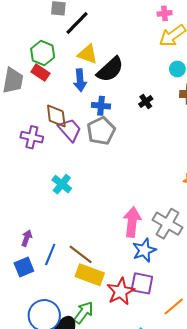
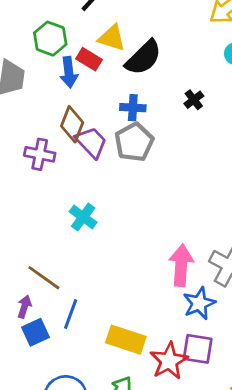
red rectangle: (40, 73) -> (89, 59), moved
blue arrow: (80, 80) -> (69, 72), moved
brown diamond: (56, 116) -> (72, 124), turned 30
purple arrow: (27, 238) -> (24, 307), moved
brown line: (81, 254) -> (44, 278), moved

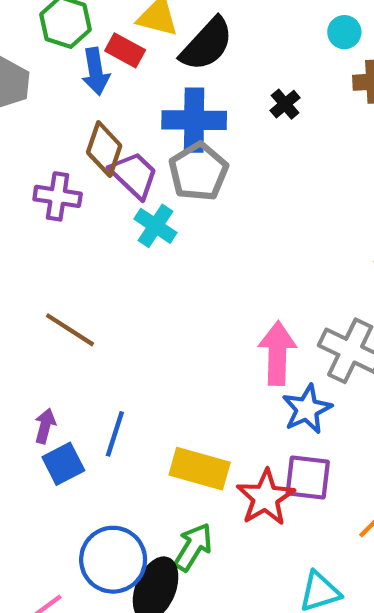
blue cross: (133, 108) -> (194, 120), size x1.6
cyan cross: (83, 217) -> (155, 226), moved
brown line: (44, 278) -> (70, 330), moved

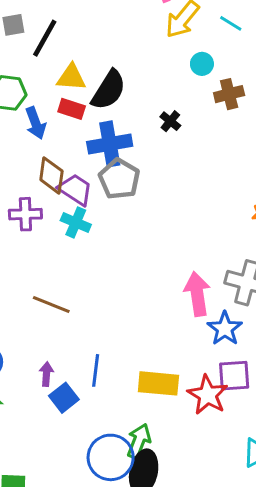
red rectangle: (125, 50) -> (72, 109), moved
cyan cross: (155, 226) -> (76, 222), moved
green arrow: (193, 547) -> (139, 441), moved

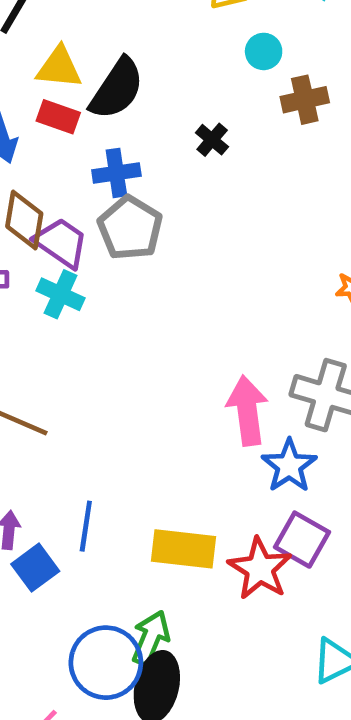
blue cross: (110, 144) -> (116, 173), size x0.7
purple square: (234, 376) -> (302, 540), turned 32

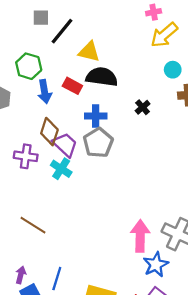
yellow triangle: (59, 68) -> (89, 52), moved
black semicircle: (117, 89) -> (102, 77), turned -124

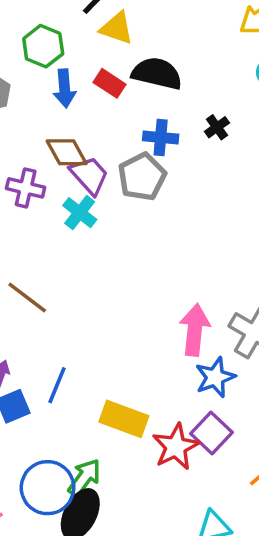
yellow triangle: (89, 52) -> (117, 28), moved
blue cross: (96, 116) -> (161, 137), moved
brown diamond: (49, 132) -> (67, 152), turned -52

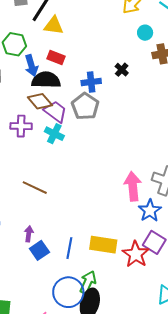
black semicircle: (157, 73) -> (46, 80), moved
blue line: (57, 385) -> (69, 248), moved

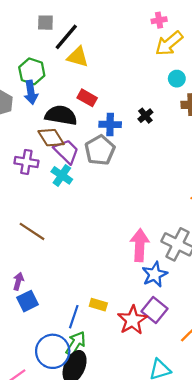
red rectangle: (56, 57) -> (87, 98), moved
blue arrow: (31, 66) -> (31, 92), moved
yellow rectangle: (103, 245) -> (98, 305), size x0.6
blue line: (69, 248) -> (74, 317), moved

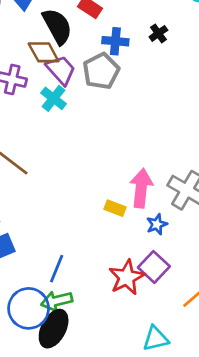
black semicircle: (61, 115) -> (57, 26), turned 48
blue star: (155, 274) -> (157, 224), size x0.7
yellow rectangle: (98, 305) -> (115, 208), moved
green arrow: (76, 344) -> (57, 301), turned -140

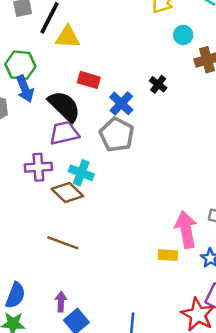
blue cross: (115, 41) -> (121, 103), turned -35
brown diamond: (44, 52) -> (67, 193), moved
purple trapezoid: (61, 70) -> (64, 133), moved, turned -44

